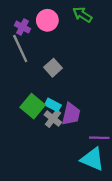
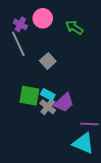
green arrow: (82, 15) -> (74, 27), moved
green square: (33, 106) -> (29, 96), turned -30
purple trapezoid: (71, 114) -> (64, 103), turned 35

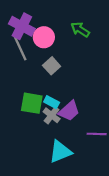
pink circle: (43, 18) -> (44, 37), moved
purple cross: (20, 24) -> (22, 26), size x1.6
cyan triangle: (83, 143) -> (60, 152), moved, turned -45

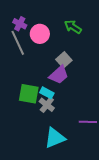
purple cross: (22, 26) -> (20, 24), size x0.6
gray square: (52, 66) -> (64, 60), moved
purple trapezoid: (69, 111) -> (59, 75), moved

